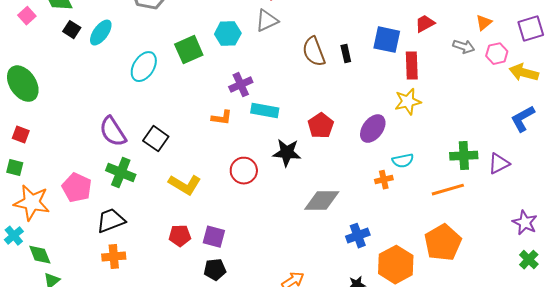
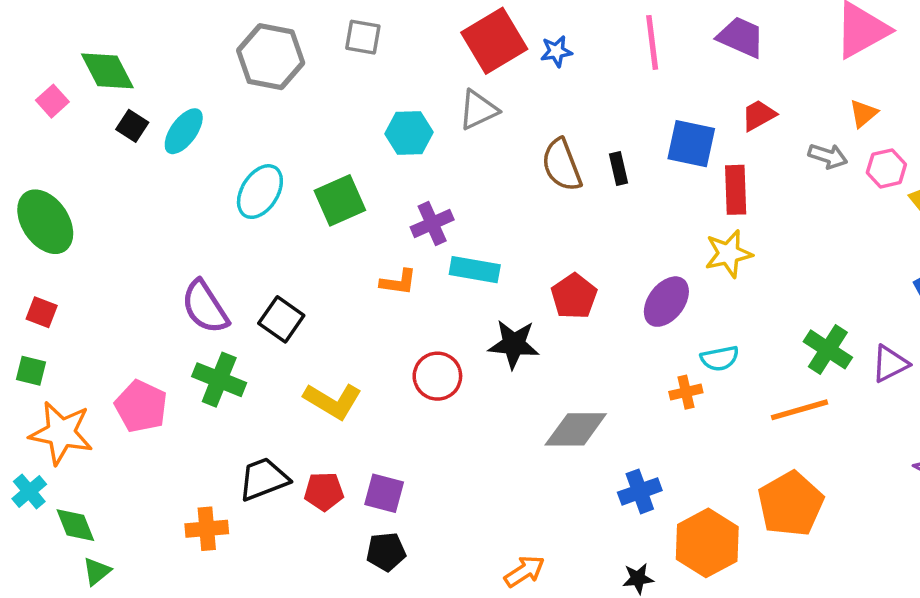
green square: (189, 50) -> (340, 200), moved
green cross: (464, 156) -> (828, 349), turned 36
black trapezoid: (111, 221) -> (264, 479), moved

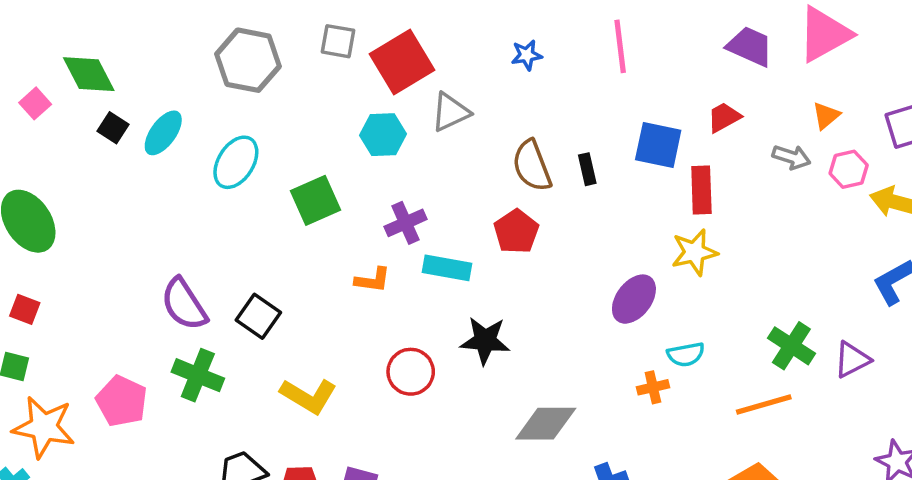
purple trapezoid: (741, 37) -> (750, 46), moved
red square: (494, 41) -> (402, 62), moved
cyan ellipse: (260, 192) -> (236, 162), moved
red pentagon: (574, 296) -> (516, 232), moved

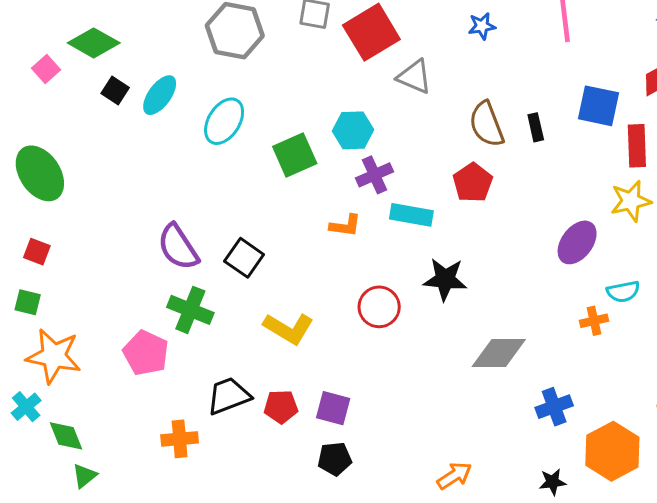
green diamond: (89, 74) -> (94, 43), turned -33
gray triangle: (450, 112) -> (414, 77), turned 48
cyan hexagon: (383, 135) -> (353, 130), moved
pink pentagon: (122, 401) -> (146, 353), moved

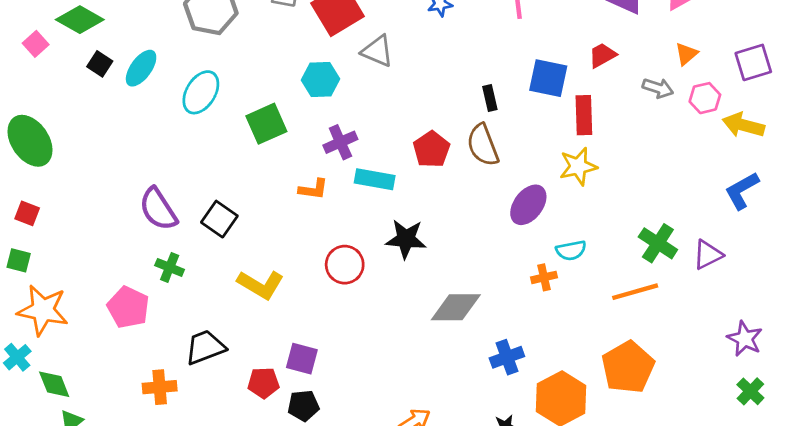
brown semicircle: (487, 124) -> (483, 145), moved
cyan hexagon: (353, 130) -> (320, 80), moved
green cross: (190, 310) -> (170, 267), size x0.7
red pentagon: (281, 407) -> (264, 383), moved

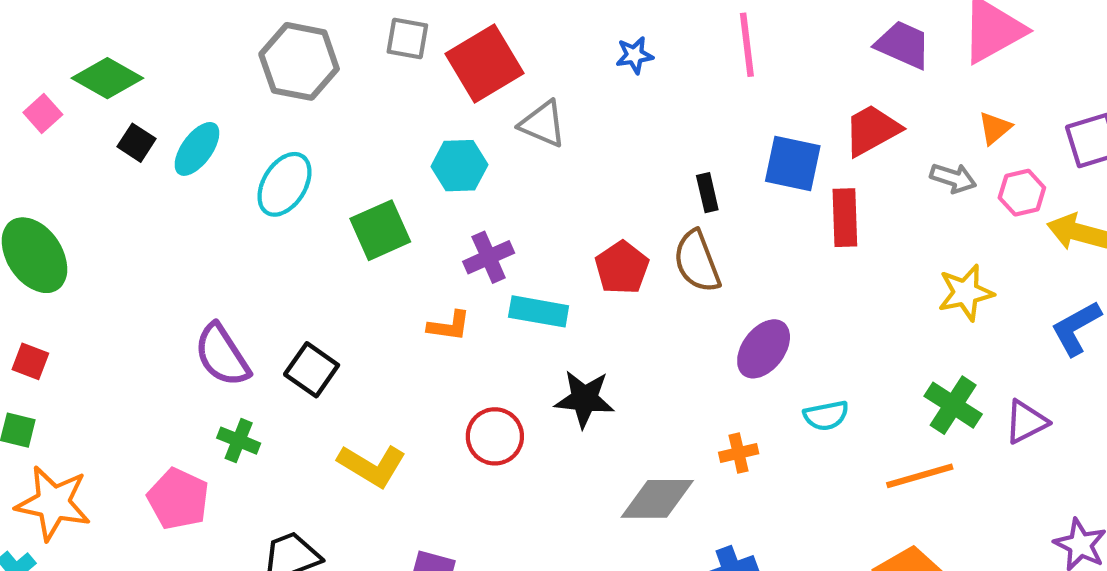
red trapezoid: (602, 55) -> (872, 130), size x1.4
yellow star: (578, 166) -> (966, 293), moved
orange cross: (544, 277) -> (739, 453), moved

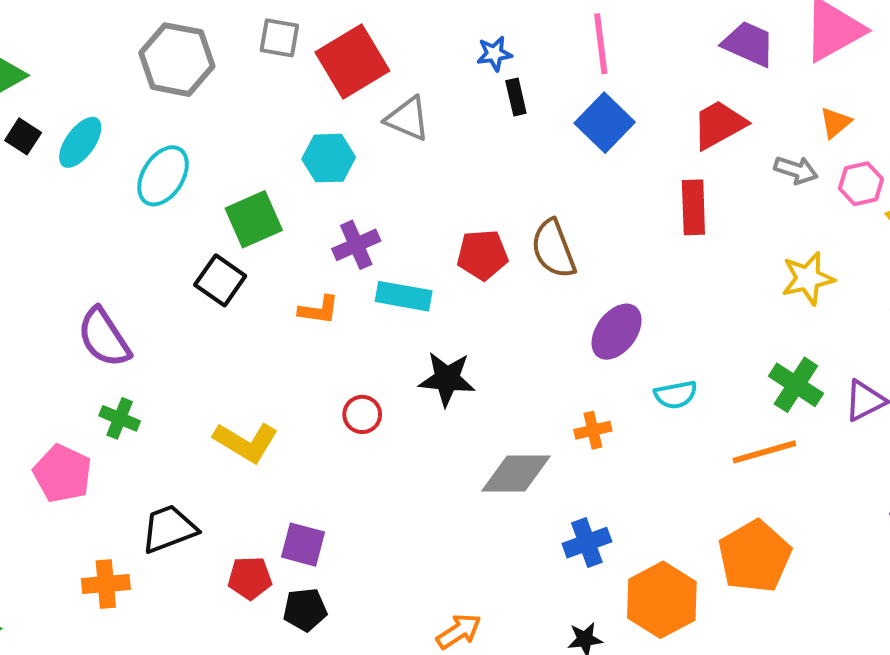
blue square: (793, 163) -> (605, 123), moved, turned 32
black rectangle: (707, 193) -> (516, 97), moved
red pentagon: (622, 268) -> (482, 255), turned 30
black square: (312, 370) -> (220, 280), moved
red circle: (495, 436) -> (362, 414), size x0.7

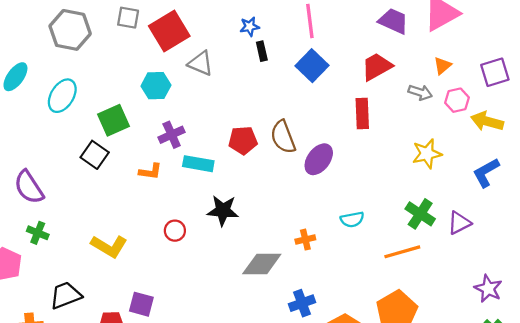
purple ellipse: (617, 332) -> (319, 159), moved

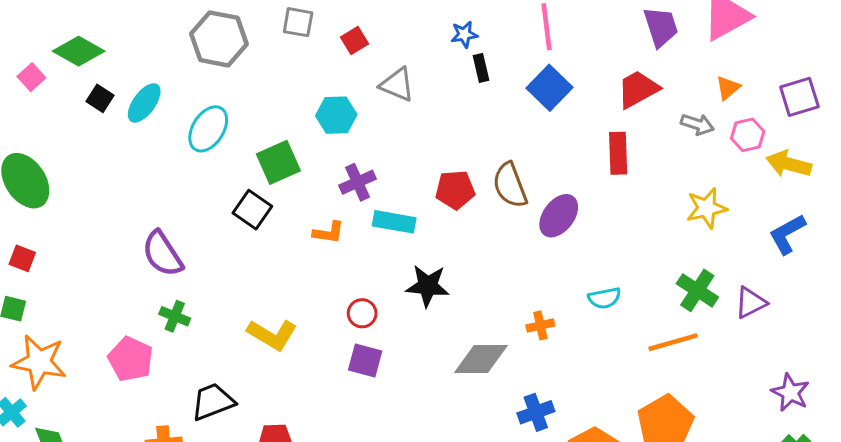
purple trapezoid: (393, 21) -> (661, 27), turned 48
red square: (169, 31) -> (354, 40), size x0.5
purple square: (141, 304) -> (365, 360), moved

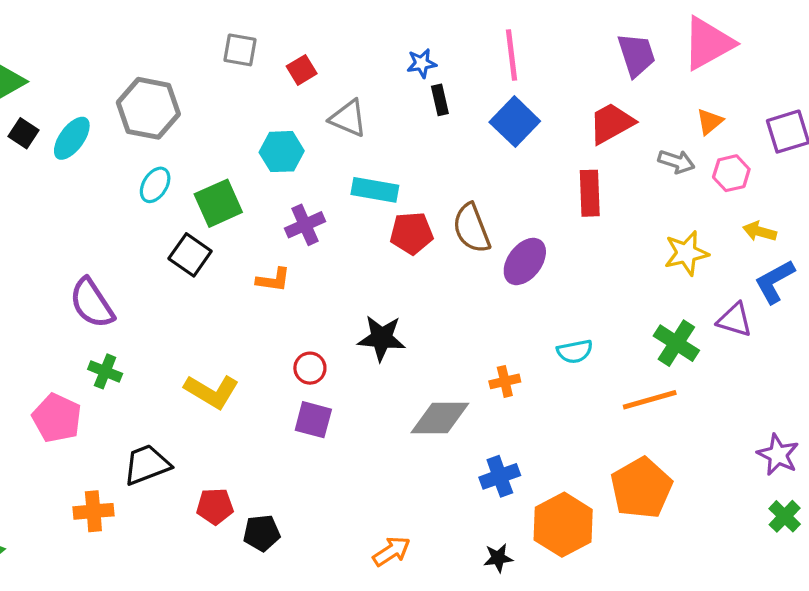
gray hexagon: (219, 39) -> (148, 108), moved
cyan ellipse: (208, 129) -> (155, 185), moved, size x0.7
yellow arrow: (789, 164) -> (760, 232), moved, size x0.7
cyan rectangle: (394, 222) -> (375, 190), moved
purple triangle: (751, 303) -> (735, 320), moved, turned 44

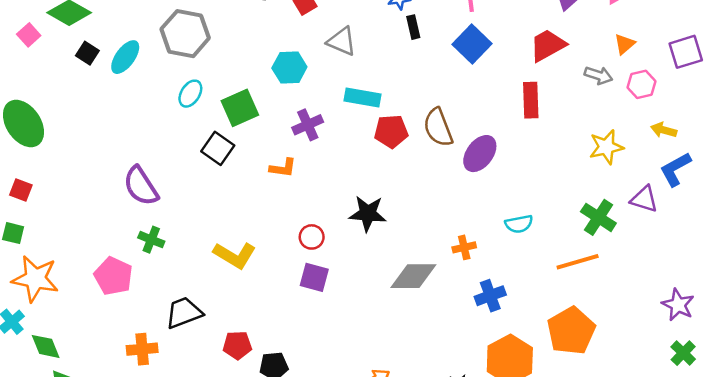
blue cross: (500, 476) -> (490, 296), moved

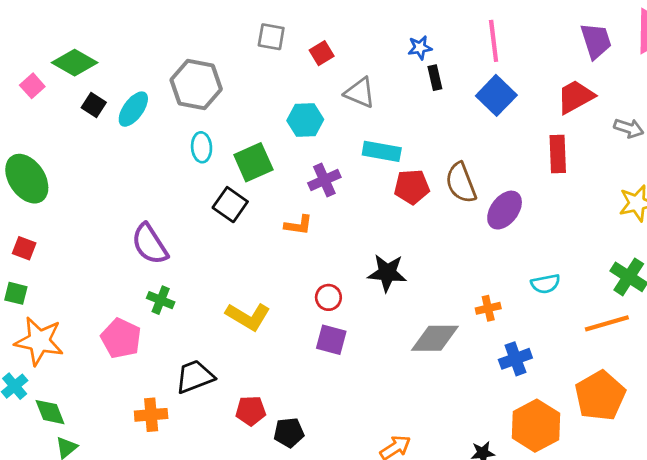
cyan ellipse: (190, 94) -> (202, 147), turned -36

